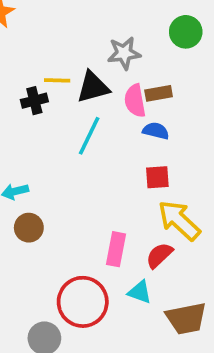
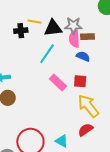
gray star: (124, 53) -> (73, 26), moved
pink rectangle: (116, 249) -> (58, 83), moved, turned -66
red semicircle: (159, 255) -> (86, 130), moved

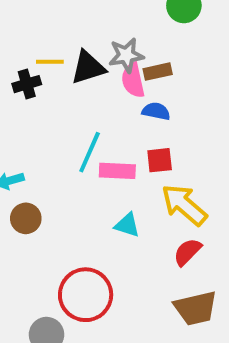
cyan line: (47, 54) -> (90, 152), moved
pink rectangle: (58, 83) -> (117, 171), turned -30
cyan triangle: (62, 141) -> (127, 225), moved

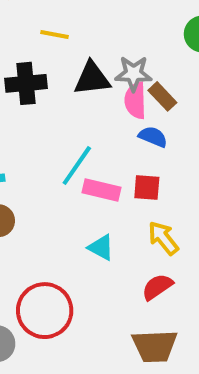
yellow line: (50, 62) -> (55, 34), moved
brown rectangle: (158, 72) -> (162, 96), turned 48
black cross: (27, 84) -> (26, 83), size x1.4
yellow arrow: (184, 205) -> (163, 238), size x0.7

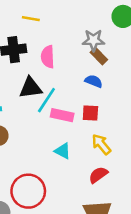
gray star: (133, 74) -> (93, 40), moved
black triangle: (92, 78) -> (31, 88), moved
pink semicircle: (135, 100) -> (48, 57), moved

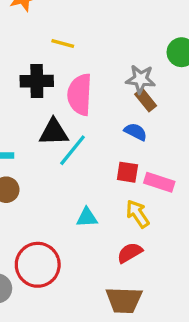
pink semicircle: (48, 57) -> (80, 95), size x1.4
pink rectangle: (62, 115) -> (159, 182), moved
cyan triangle: (63, 151) -> (87, 217), turned -36

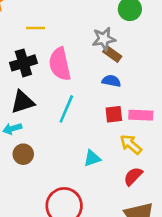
black triangle: (54, 132) -> (23, 102), moved

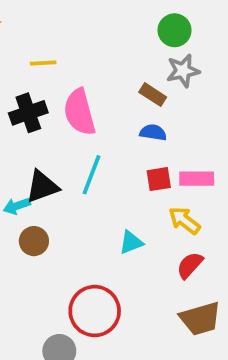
gray star: (104, 39) -> (183, 71), moved
black triangle: (23, 102) -> (42, 187), moved

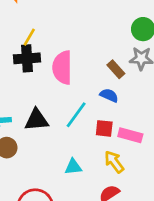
yellow line: (43, 63) -> (29, 37), moved, turned -72
cyan line: (92, 175) -> (76, 115), moved
black triangle: (42, 187) -> (37, 120), moved

